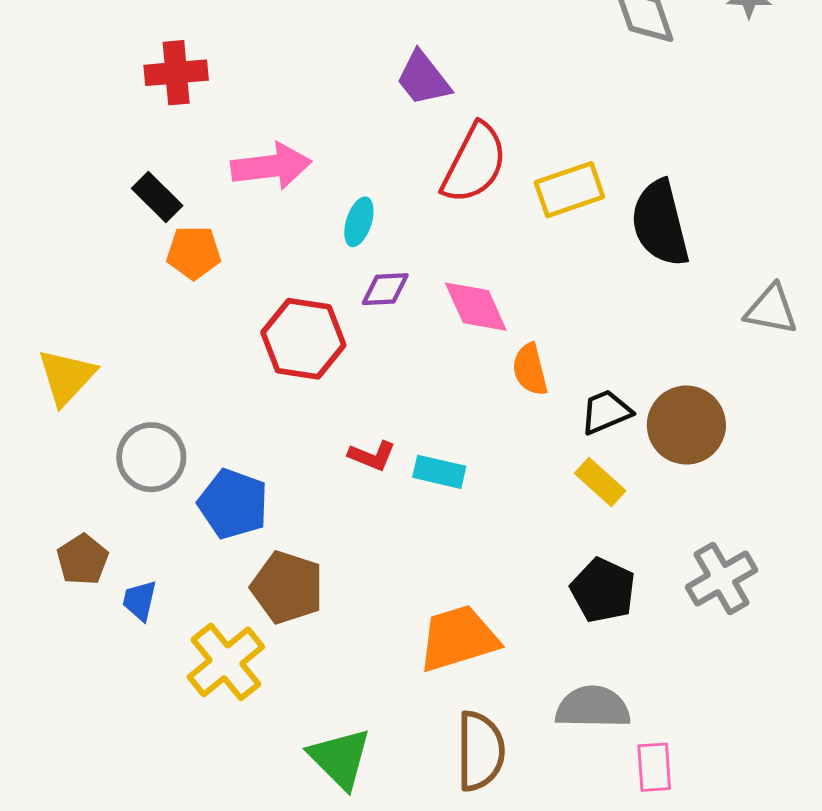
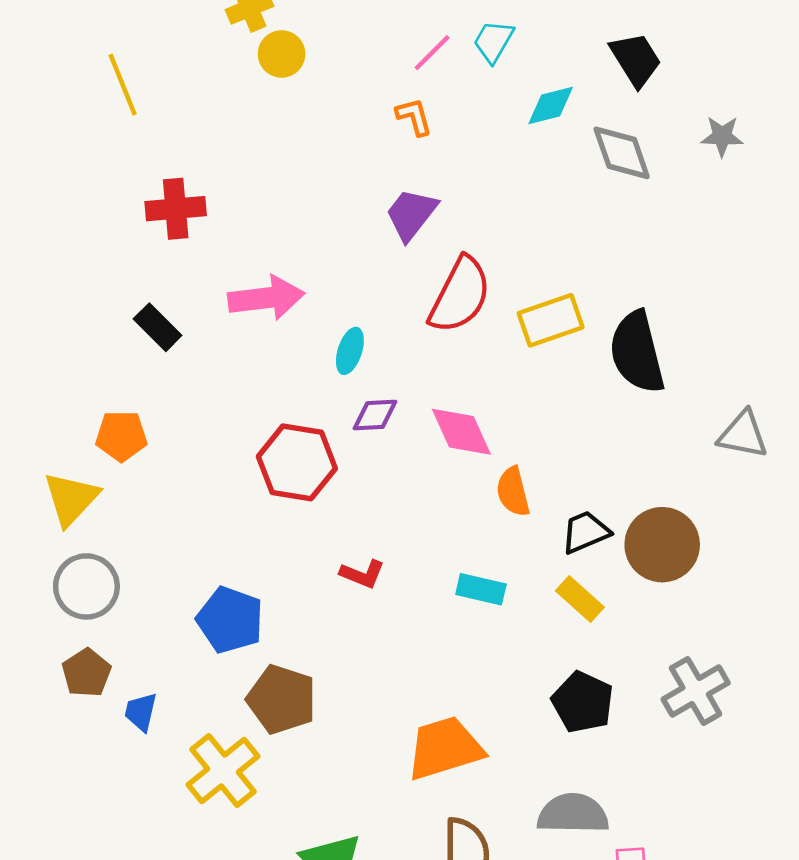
purple trapezoid: (423, 79) -> (411, 214), turned 76
orange pentagon: (194, 253) -> (121, 436), moved
gray circle: (151, 457) -> (86, 586), moved
cyan rectangle: (439, 472) -> (481, 589), moved

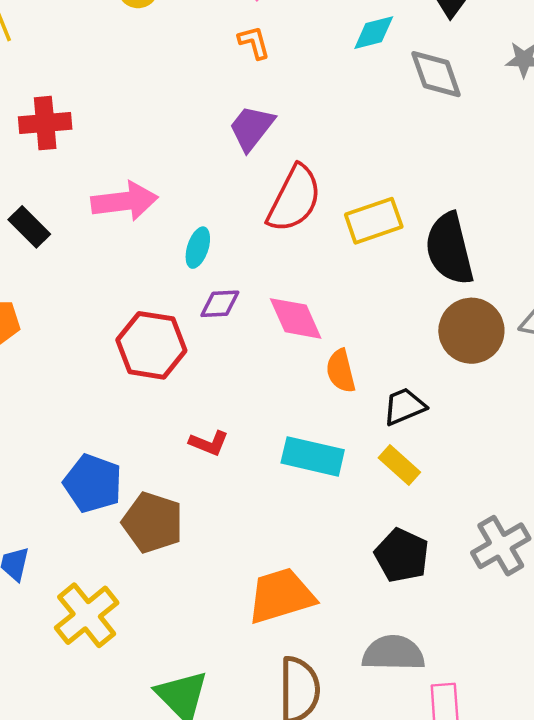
brown circle: (662, 545) -> (471, 331), moved
cyan rectangle: (481, 589) -> (313, 456), size x1.4
brown pentagon: (282, 699) -> (153, 522), moved

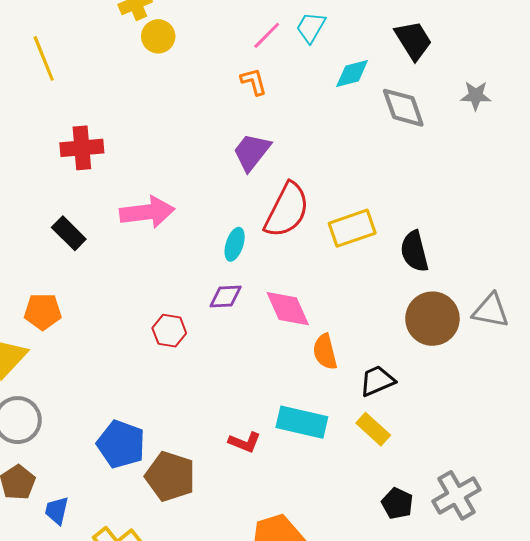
cyan ellipse: (198, 248) -> (235, 244), moved
black semicircle: (449, 249) -> (414, 251), size x0.7
red hexagon: (151, 345) -> (169, 331), size x0.6
red L-shape: (209, 443) -> (245, 442), moved
black pentagon: (402, 555) -> (397, 503), moved, size x0.7

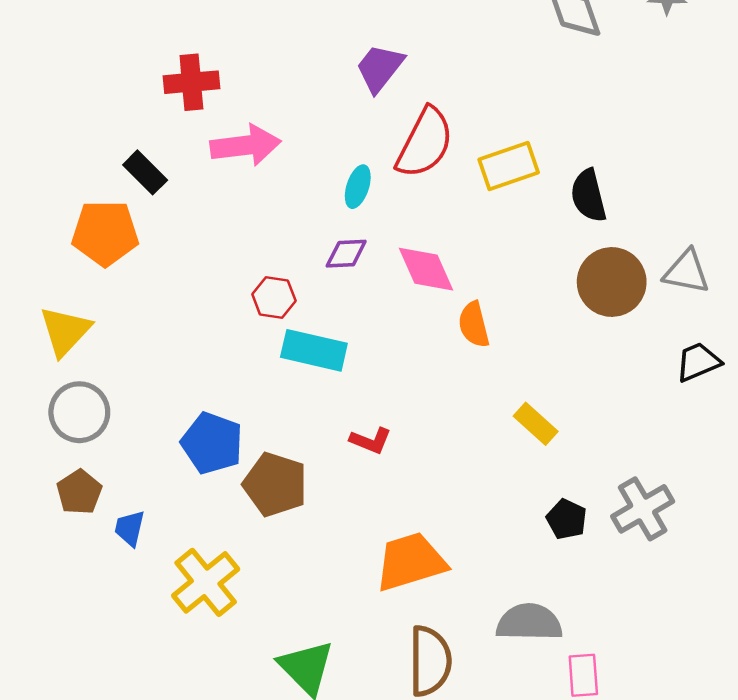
red cross: (82, 148) -> (191, 82), moved
orange pentagon: (43, 312) -> (105, 233), moved, size x1.4
black trapezoid: (377, 381) -> (698, 362), moved
cyan rectangle: (302, 422) -> (314, 350), moved

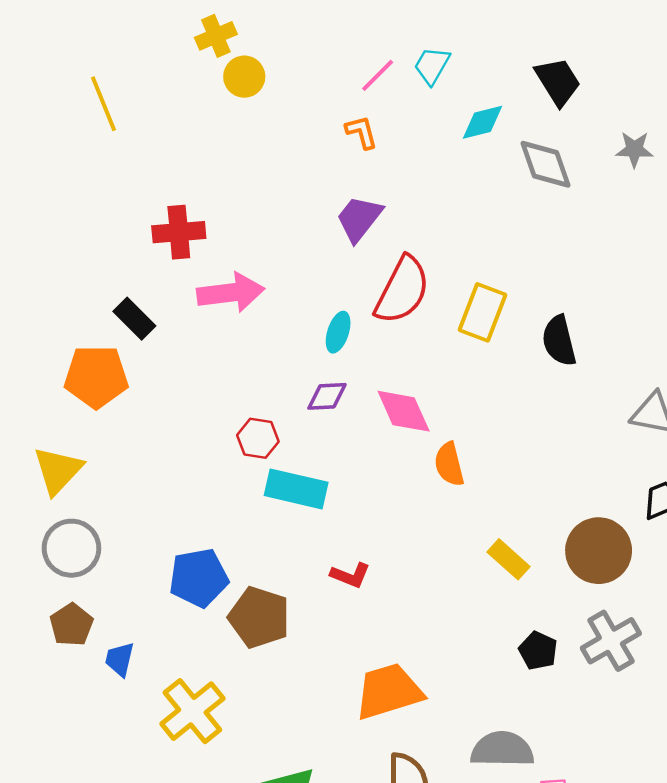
yellow rectangle: (509, 166) -> (483, 312), turned -50
brown circle: (612, 282) -> (599, 551), moved
blue pentagon: (212, 443) -> (199, 578), turned -30

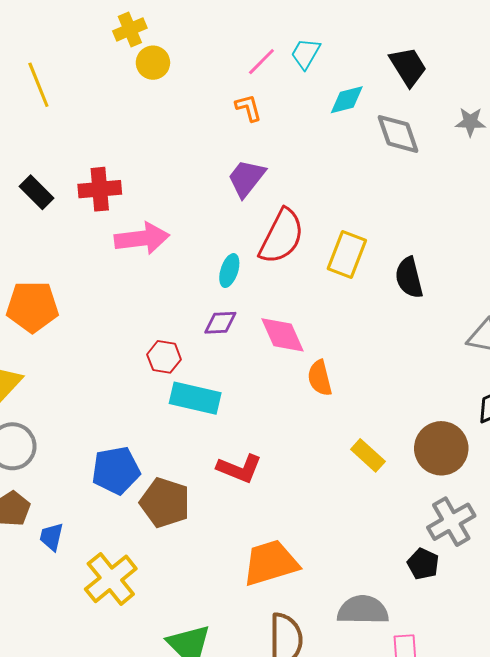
black rectangle: (134, 319) -> (36, 192), moved
red L-shape: (350, 575) -> (239, 468), size x1.4
black pentagon: (538, 651) -> (423, 564), moved

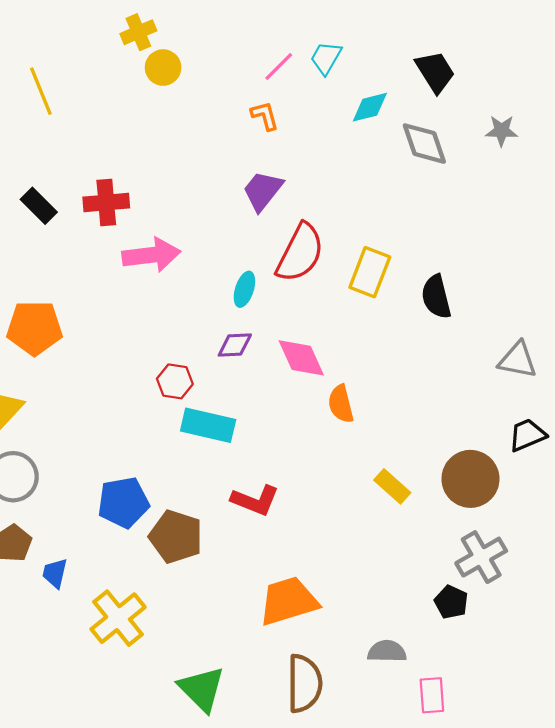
gray semicircle: (363, 610) -> (387, 651), size x0.7

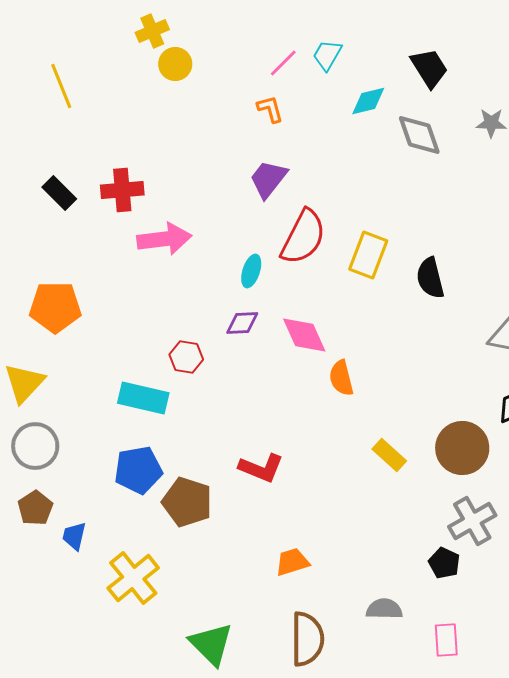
cyan rectangle: (208, 425) -> (143, 398), moved
orange trapezoid: (288, 601) -> (292, 562), size x0.6
pink rectangle: (432, 695) -> (446, 640), moved

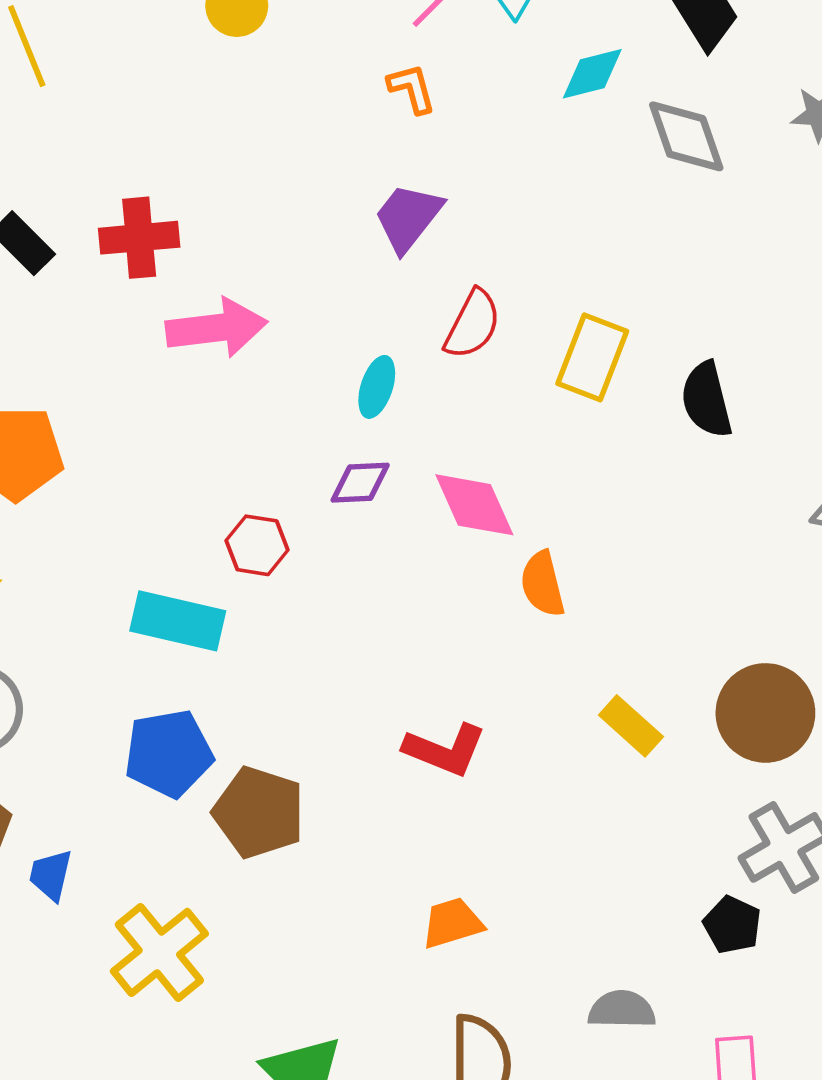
red semicircle: (303, 237) -> (473, 324), size x0.7
red L-shape: (261, 468) -> (445, 750), moved

